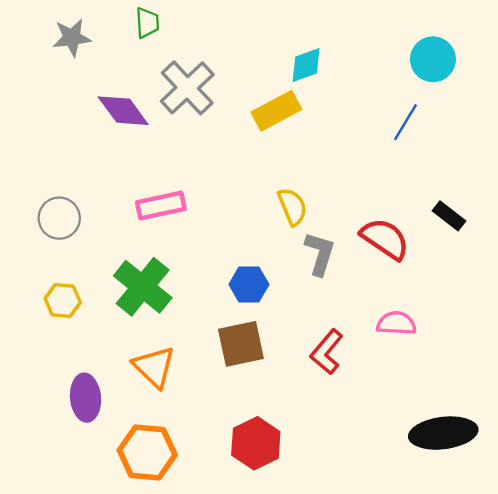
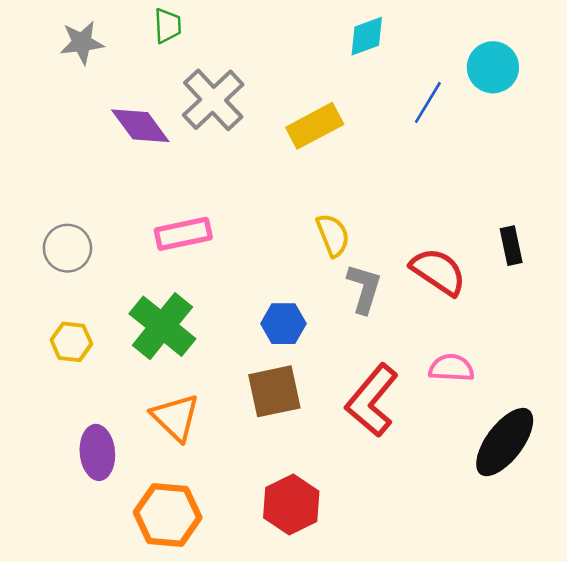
cyan diamond: (306, 65) -> (367, 36), moved
blue line: (406, 122) -> (428, 102), moved
black rectangle: (449, 216) -> (511, 246), turned 40
red L-shape: (327, 352) -> (372, 400), size x1.4
black ellipse: (443, 433) -> (505, 442), moved, turned -46

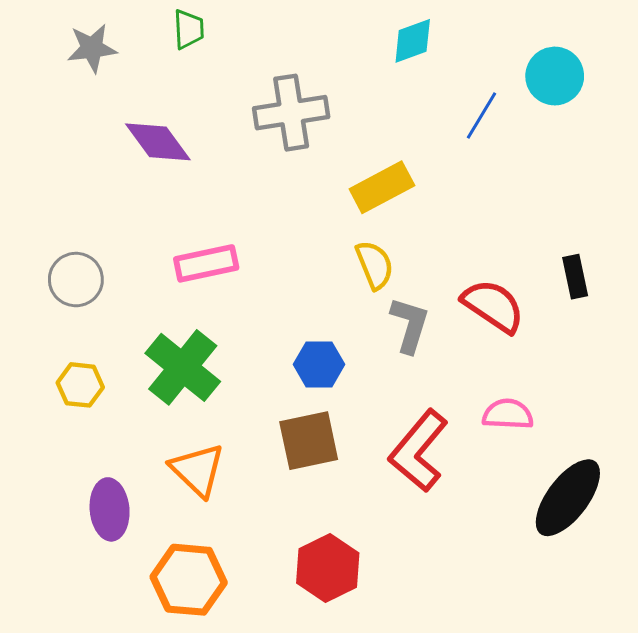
gray cross: (213, 100) -> (291, 113), moved, turned 34
yellow rectangle: (315, 126) -> (382, 187), moved

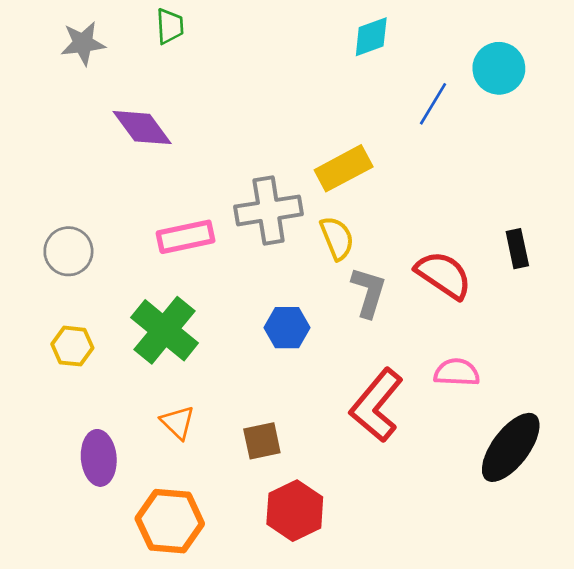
gray cross: (291, 113) -> (269, 210), moved
brown square: (309, 441) -> (262, 441), moved, size x0.7
orange triangle: (197, 470) -> (178, 422), size x0.7

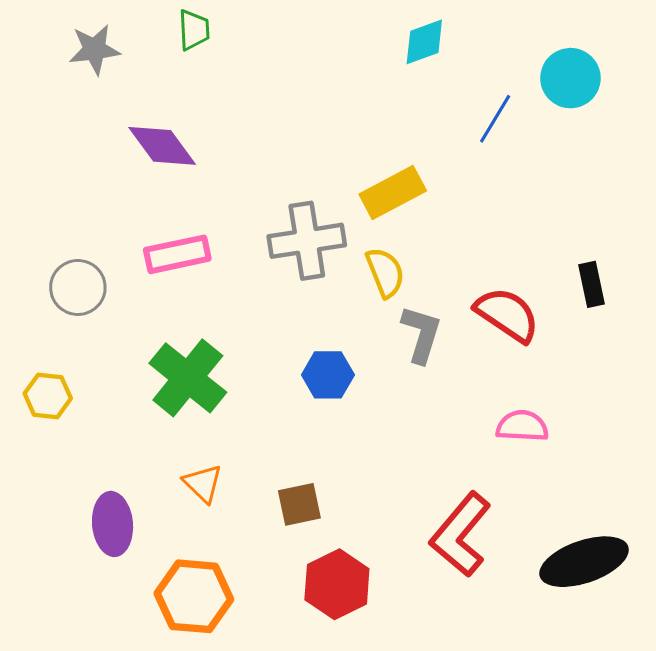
pink rectangle: (186, 237) -> (177, 254), moved
yellow hexagon: (72, 346) -> (48, 396), moved
red L-shape: (376, 405) -> (461, 535), moved
black ellipse: (511, 447) -> (584, 562), moved, turned 34

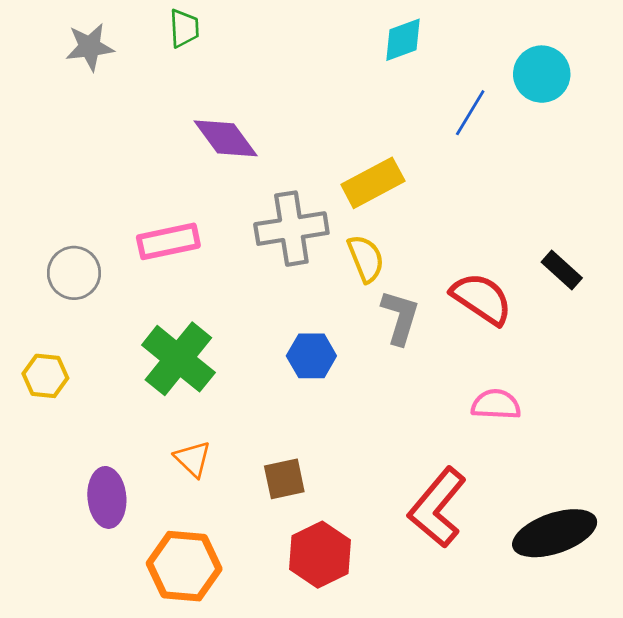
purple diamond: (162, 146) -> (226, 138), moved
black rectangle: (592, 284) -> (562, 270), turned -36

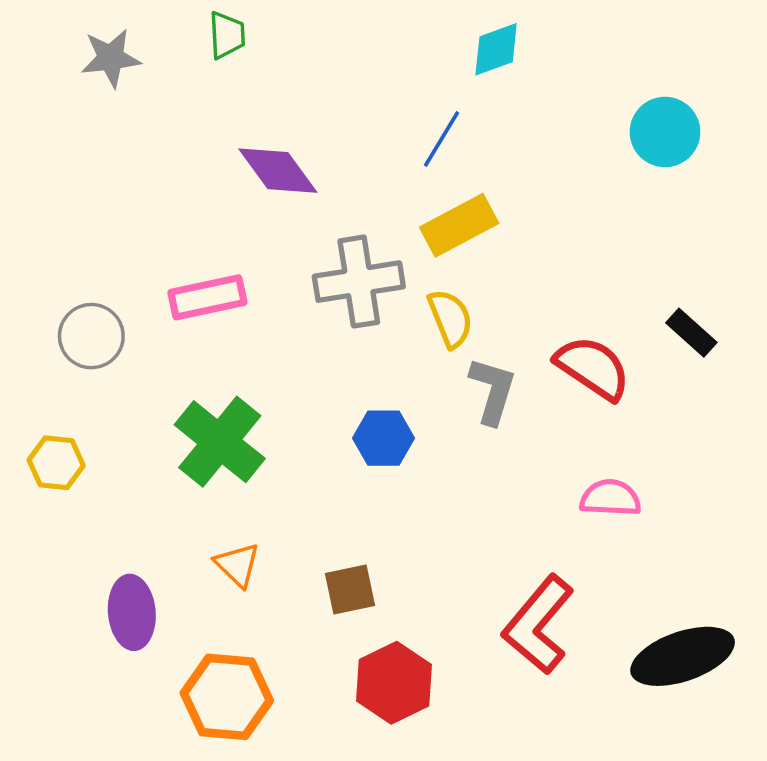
cyan circle: (542, 74) -> (665, 132), moved
blue line: (470, 113) -> (441, 139), moved

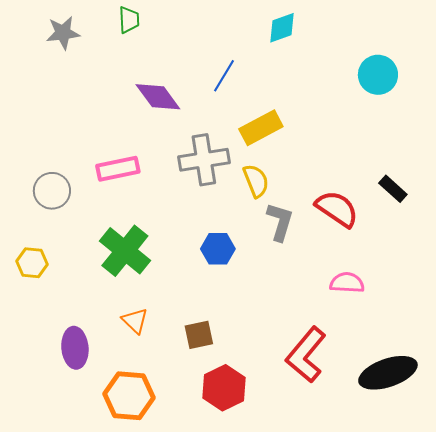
blue line: (441, 139) -> (224, 76), moved

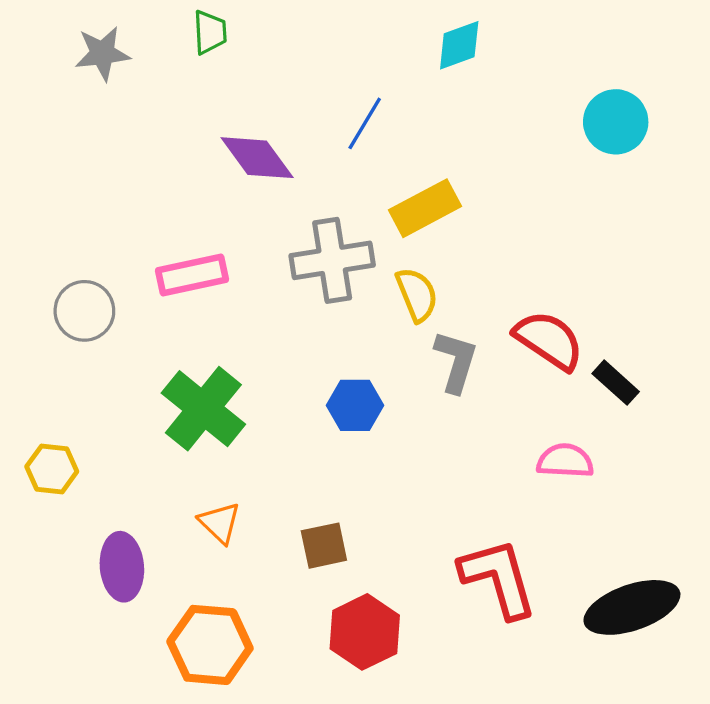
black rectangle: (393, 189) -> (616, 383), moved
yellow hexagon: (32, 263) -> (52, 469), moved
red L-shape: (306, 355) -> (498, 578), turned 124

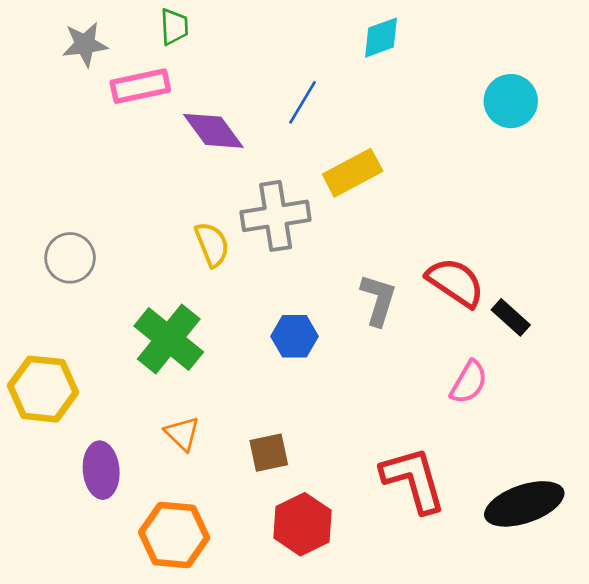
pink rectangle: (192, 275) -> (140, 86), moved
yellow semicircle: (417, 295) -> (212, 244), moved
pink semicircle: (565, 461) -> (469, 382), turned 117
yellow hexagon: (52, 469) -> (43, 389), size x1.6

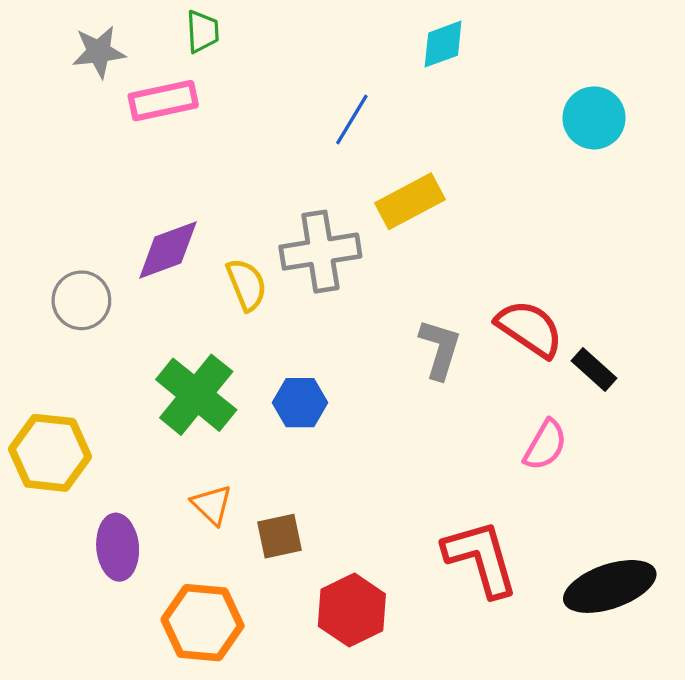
purple diamond: (213, 131) -> (168, 250), moved, turned -74
blue hexagon: (294, 336) -> (300, 403), moved
brown square: (269, 453) -> (280, 536), moved

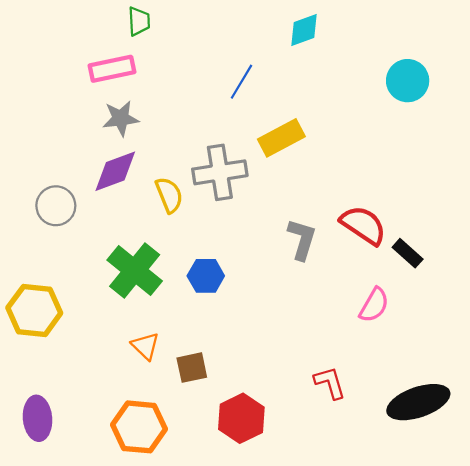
gray star: (99, 52) -> (121, 118), moved
purple ellipse: (118, 547) -> (38, 418), moved
red L-shape: (481, 558) -> (330, 383), size x0.6

